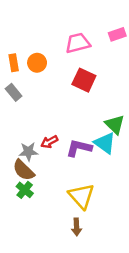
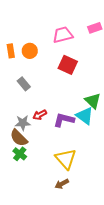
gray rectangle: (14, 92) -> (24, 84), moved
brown arrow: (77, 227) -> (62, 184), turned 64

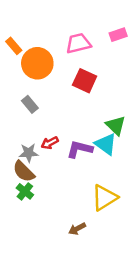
orange rectangle: (11, 51) -> (14, 46), moved, turned -32
orange circle: (30, 51) -> (37, 63), size x1.6
yellow triangle: (66, 159) -> (105, 198), moved, turned 40

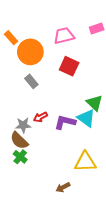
gray rectangle: (30, 104) -> (31, 81), moved
yellow triangle: (105, 198) -> (85, 162), turned 30

